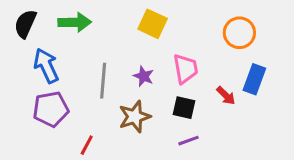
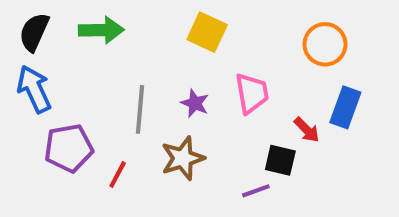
blue arrow: (46, 66) -> (34, 89), moved
black square: (184, 108) -> (280, 160), moved
red line: (87, 145) -> (118, 175), moved

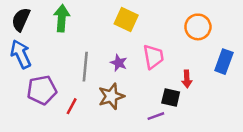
green arrow: (101, 30) -> (62, 18), turned -85
blue rectangle: (345, 107) -> (224, 62), moved
red arrow: (307, 130) -> (187, 79), turned 42

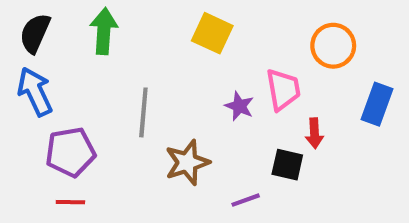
pink trapezoid: (153, 57) -> (283, 89), moved
purple star: (119, 63) -> (239, 106), moved
red line: (72, 106) -> (70, 202), moved, turned 63
purple line: (156, 116) -> (246, 200), moved

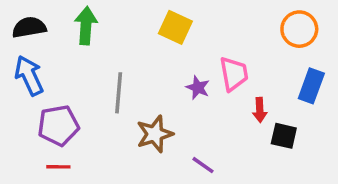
black semicircle: (35, 33) -> (29, 27), turned 56
orange circle: (333, 46) -> (299, 29), moved
black square: (287, 165) -> (284, 136), moved
purple line: (246, 200) -> (203, 165), turned 55

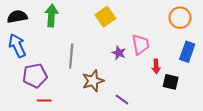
yellow square: (175, 27) -> (105, 17), turned 30
red line: (58, 167) -> (44, 101), moved

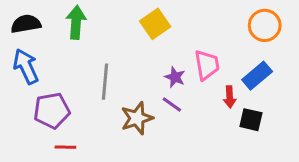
blue rectangle: (187, 52) -> (257, 76), moved, turned 30
purple line: (122, 99) -> (172, 104), moved

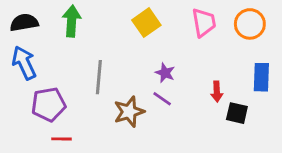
pink trapezoid: (207, 65) -> (204, 23), moved
blue rectangle: (257, 76) -> (261, 77), moved, turned -48

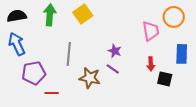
yellow square: (146, 23) -> (83, 14), moved
pink trapezoid: (204, 23) -> (151, 31), moved
brown star: (129, 112) -> (90, 78), turned 30
red line: (61, 139) -> (52, 93), moved

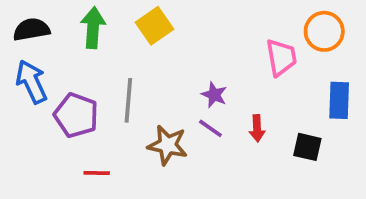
red arrow: (151, 64) -> (257, 128), moved
purple pentagon: (34, 73) -> (76, 115), moved, turned 30

